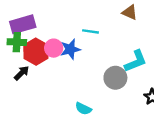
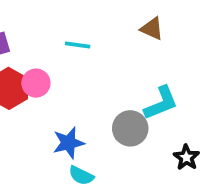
cyan line: (90, 31) -> (78, 45), moved
blue star: (70, 49) -> (69, 143), moved

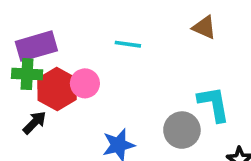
cyan L-shape: (161, 103) -> (214, 104), turned -78

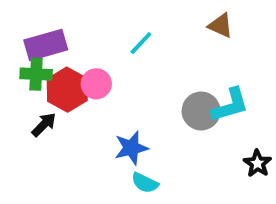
cyan line: (128, 44) -> (141, 43), turned -55
cyan L-shape: (214, 104) -> (230, 105), turned 84
gray circle: (182, 130) -> (201, 111), moved

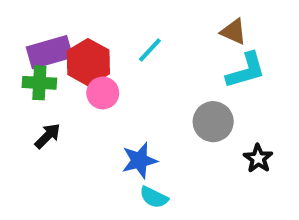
red hexagon: (67, 90) -> (88, 62), moved
cyan L-shape: (230, 105) -> (246, 71), moved
black star: (257, 163) -> (258, 158), moved

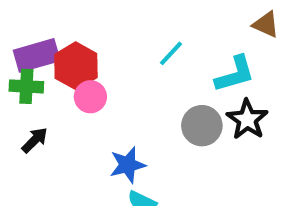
brown triangle: (234, 32) -> (266, 24), moved
cyan line: (150, 50) -> (171, 53), moved
black star: (258, 158) -> (247, 119), moved, size x1.4

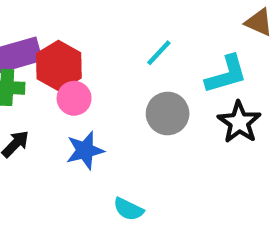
gray circle: (202, 126) -> (168, 114), moved
blue star: (128, 165) -> (85, 150), moved

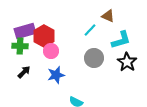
brown triangle: (259, 22) -> (108, 16), moved

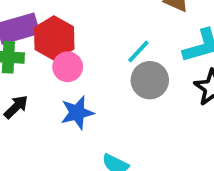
cyan line: (90, 30) -> (138, 52), moved

